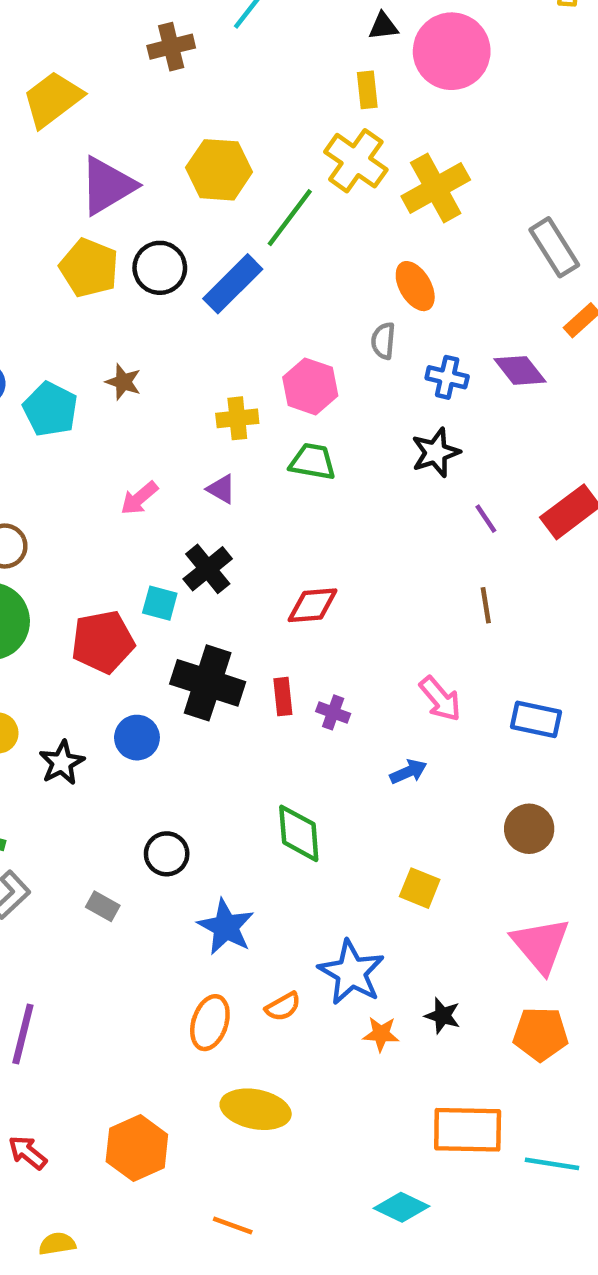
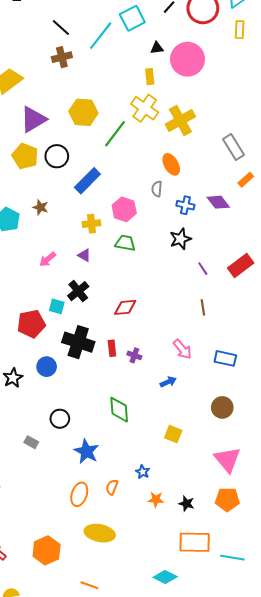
blue rectangle: (233, 284) -> (87, 181), moved
blue star: (351, 972) -> (143, 472), size x0.5
orange semicircle: (283, 1007) -> (112, 487), turned 140
black star: (443, 1016) -> (187, 503), moved

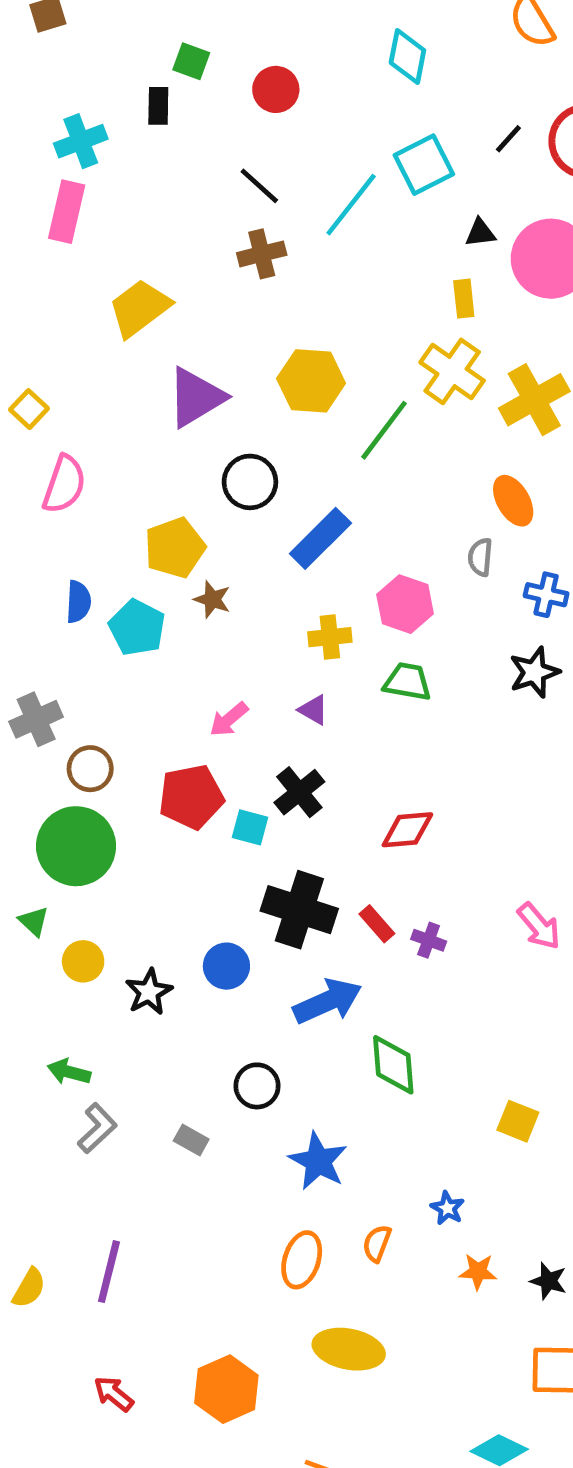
yellow pentagon: (25, 156) -> (175, 548), moved, turned 30
red pentagon: (31, 324) -> (191, 797), moved
red rectangle: (112, 348) -> (377, 924), turned -35
blue arrow: (168, 382) -> (328, 1001), moved, size x1.8

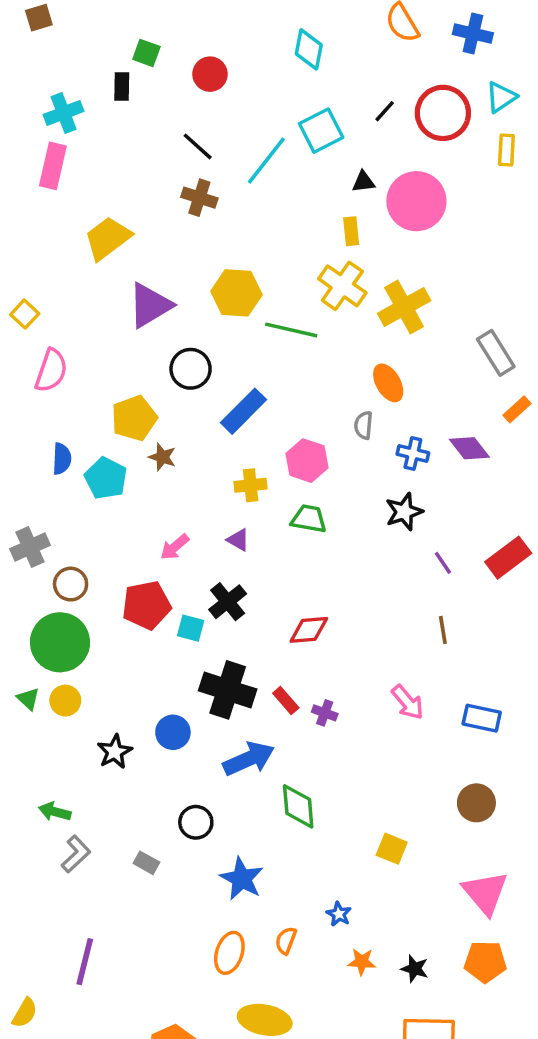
brown cross: (262, 254) -> (199, 198), turned 32
green line: (384, 430) -> (291, 330), turned 66
yellow circle: (83, 961) -> (65, 701), moved
yellow semicircle: (29, 1288) -> (25, 1013), moved

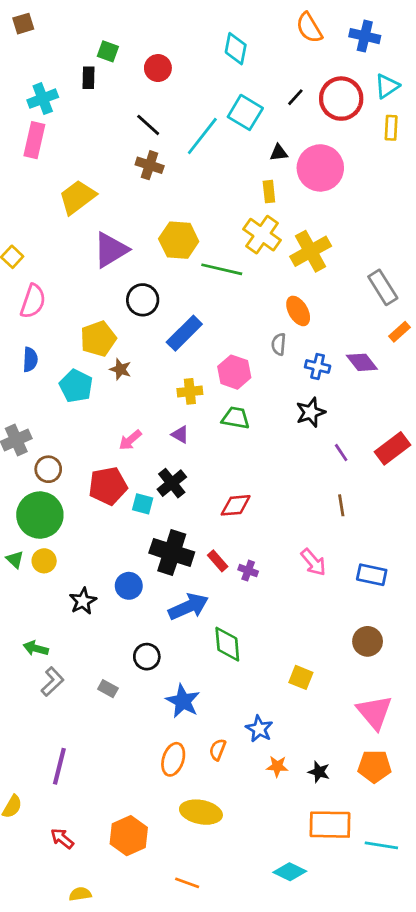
cyan square: (321, 131) -> (245, 112), turned -32
blue semicircle: (62, 459) -> (30, 360), moved
blue star: (339, 914) -> (259, 729), size x1.4

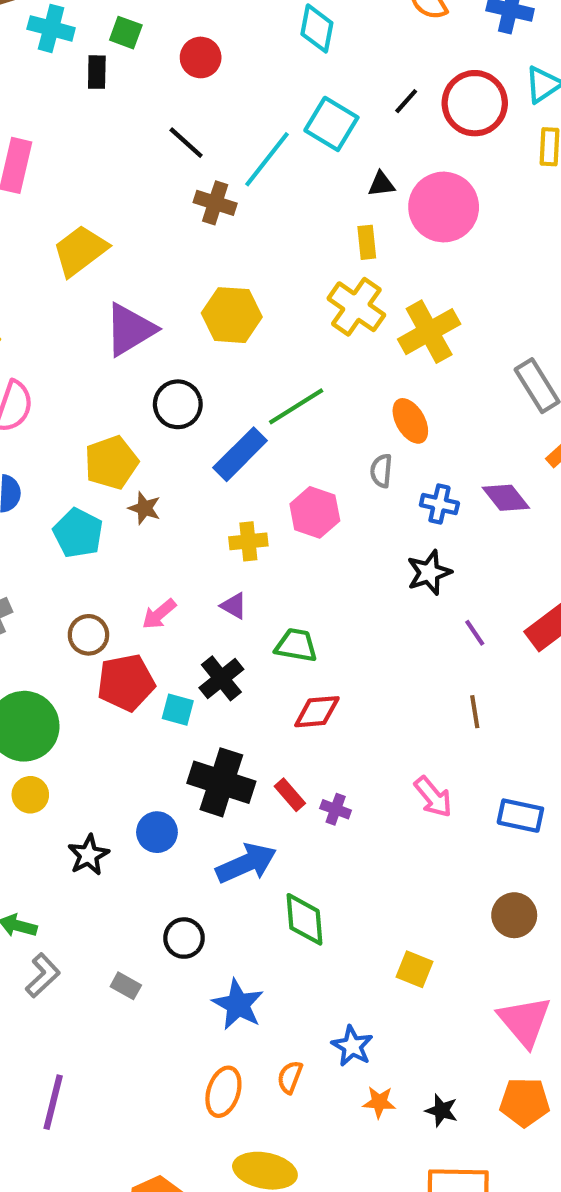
cyan cross: (43, 99) -> (51, 28), moved, turned 36
brown cross: (150, 165) -> (215, 203), moved
green line: (222, 269) -> (296, 406), moved, turned -45
green trapezoid: (236, 418) -> (296, 645), moved
brown circle: (48, 469) -> (88, 635), moved

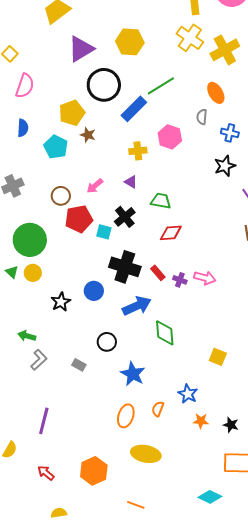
black circle: (178, 404) -> (104, 85), size x1.4
pink arrow: (433, 797) -> (205, 278), moved, turned -35

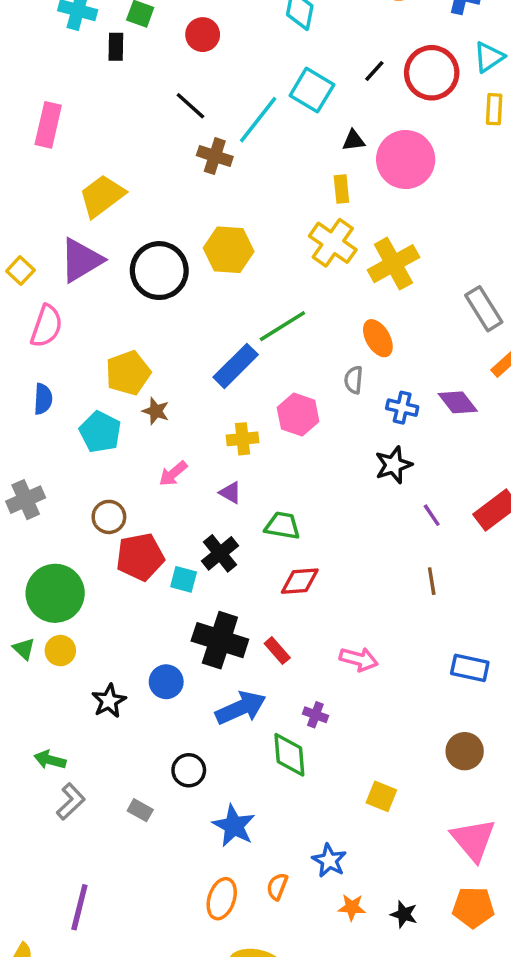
purple triangle: (81, 49) -> (81, 260), moved
black circle: (104, 85) -> (159, 271), moved
pink arrow: (95, 186) -> (173, 474), moved
purple cross: (180, 280) -> (315, 715), moved

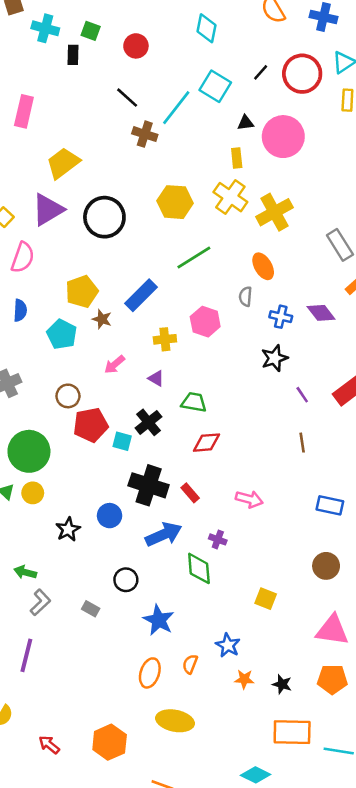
yellow hexagon: (229, 250) -> (175, 202), moved
blue rectangle: (236, 366) -> (141, 295), moved
pink triangle: (473, 840) -> (332, 630), turned -42
purple line: (79, 907) -> (26, 655), moved

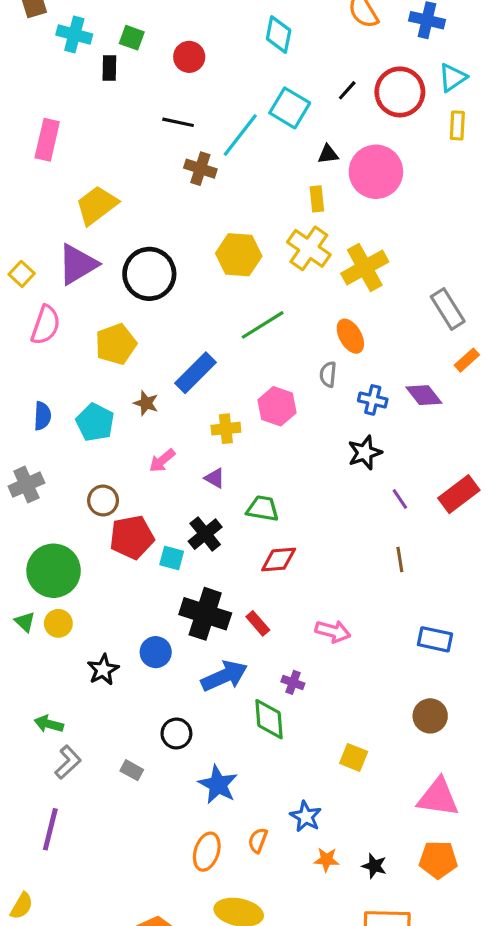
black line: (127, 98) -> (178, 122), turned -30
yellow pentagon: (82, 291) -> (116, 344), moved
blue semicircle: (20, 310) -> (42, 416), moved

